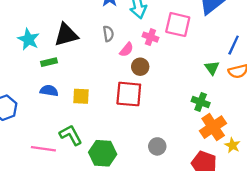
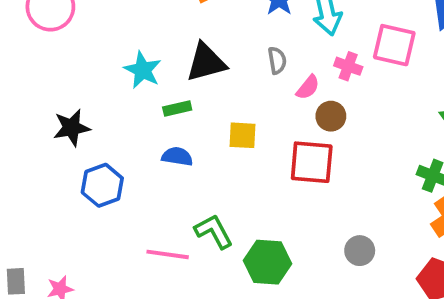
yellow square: (81, 96) -> (243, 135), moved

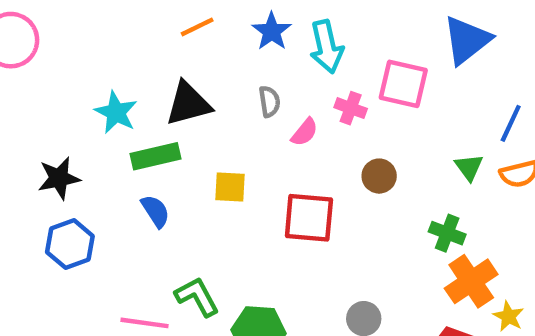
green rectangle: (177, 108) -> (155, 156), size x1.5
brown circle: (331, 116) -> (379, 176), moved
black star: (72, 128) -> (59, 178), moved
blue semicircle: (177, 156) -> (155, 211), turned 48

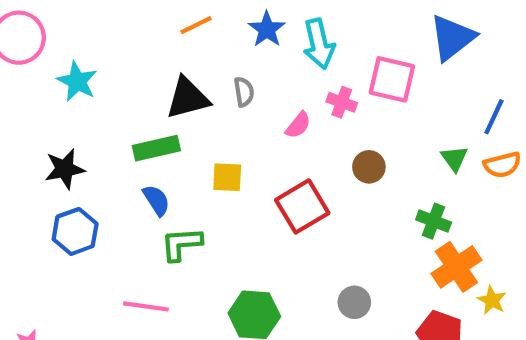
gray semicircle: (269, 101) -> (244, 92), moved
cyan star: (116, 112) -> (77, 81), moved
red square: (309, 218) -> (302, 206), turned -36
green L-shape: (197, 297) -> (181, 244), moved, turned -66

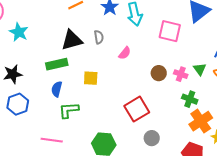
pink cross: (342, 102) -> (181, 74), moved
blue semicircle: (156, 200) -> (57, 89), turned -133
red square: (302, 206) -> (137, 109), moved

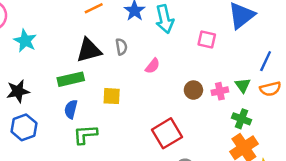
pink square: (170, 31) -> (207, 40), size x0.7
pink cross: (181, 74) -> (220, 91), turned -32
green cross: (190, 99) -> (242, 119), moved

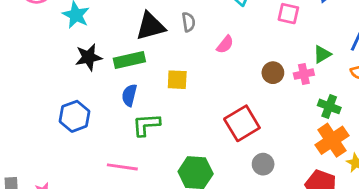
green triangle: (243, 85) -> (322, 54), moved, turned 35
black star: (18, 91) -> (89, 57), moved

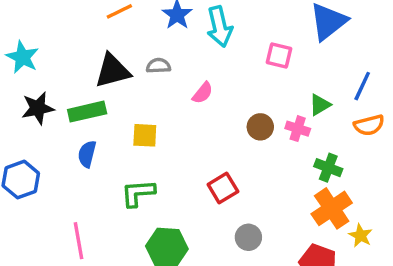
gray semicircle: (188, 22) -> (158, 66), turned -84
pink cross: (304, 74) -> (298, 129), turned 30
red square: (242, 123) -> (223, 188), size x0.7
green L-shape: (146, 125) -> (138, 193), moved
pink line: (122, 167) -> (79, 241), turned 72

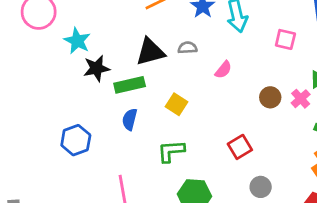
black star: (38, 108) -> (97, 68), moved
pink cross: (298, 129) -> (301, 99), turned 30
yellow square: (145, 135) -> (176, 104), turned 30

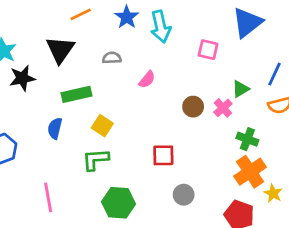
black triangle: (150, 52) -> (60, 50), moved, turned -40
green rectangle: (130, 85) -> (77, 94), moved
yellow square: (176, 104) -> (102, 126), moved
red square: (240, 147) -> (163, 155), turned 30

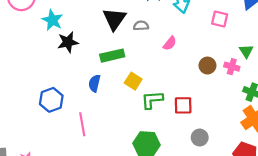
black triangle: (60, 50) -> (114, 19), moved
green triangle: (241, 89) -> (246, 51), turned -32
pink cross: (223, 108) -> (232, 67), turned -32
green L-shape: (96, 159) -> (152, 100), moved
pink line: (48, 197) -> (82, 124), moved

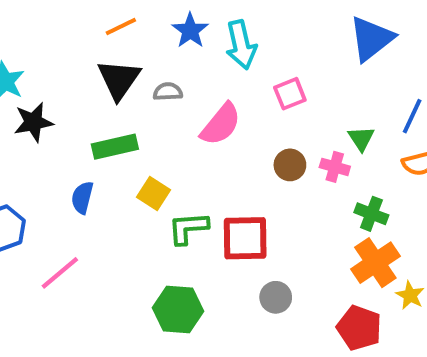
pink square: (220, 19) -> (290, 94), moved, turned -35
pink semicircle: (170, 43) -> (221, 124), size x1.6
red square: (183, 105) -> (245, 238), size x1.4
pink line: (82, 124) -> (60, 273), turned 60

